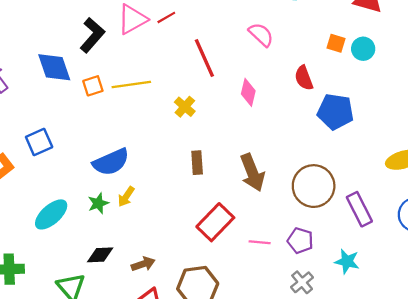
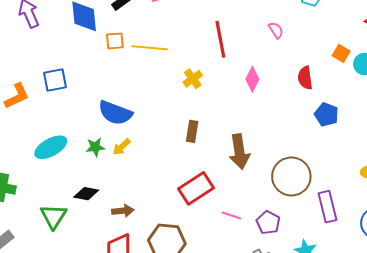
pink semicircle: (261, 35) -> (276, 30), size x0.7
blue pentagon: (335, 112) -> (326, 115), size x0.7
blue semicircle: (111, 162) -> (115, 113), turned 32

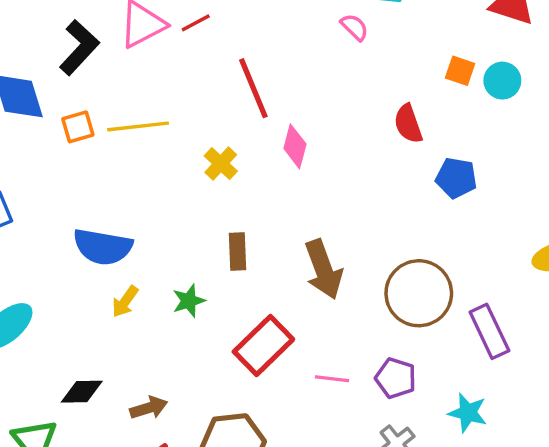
pink semicircle: (276, 30) -> (354, 27), moved
pink diamond: (252, 79) -> (295, 146), moved
green star: (95, 147) -> (189, 301), moved

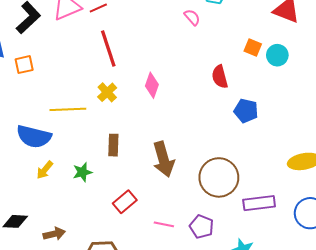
red line: (253, 88) -> (108, 49), moved
yellow line: (138, 126) -> (68, 109), moved
purple rectangle: (489, 331) -> (259, 203), turned -76
red rectangle: (263, 346) -> (125, 202), size x0.7

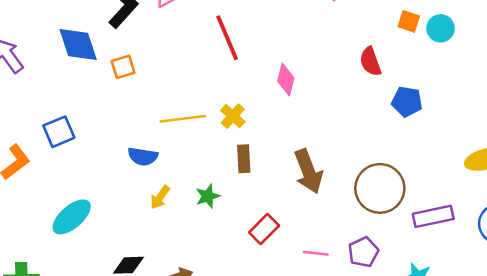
yellow cross: (107, 92) -> (233, 116), moved
blue semicircle: (34, 137) -> (143, 156), size x0.7
purple pentagon: (202, 227) -> (363, 252), turned 30

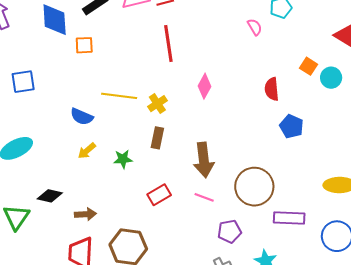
pink line: (316, 253) -> (204, 197), moved

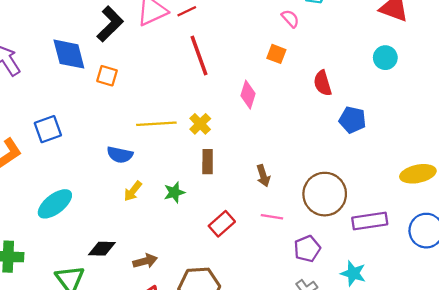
orange square: (84, 45) -> (107, 76), turned 30
orange square: (308, 66) -> (276, 54), moved
brown arrow: (204, 160) -> (263, 176), size x0.6

